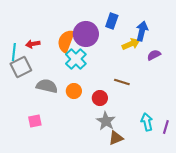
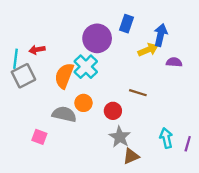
orange semicircle: (66, 41) -> (64, 76), moved
purple semicircle: (154, 55) -> (174, 62), turned 32
gray semicircle: (47, 86) -> (64, 114), moved
pink square: (35, 121) -> (39, 137), turned 32

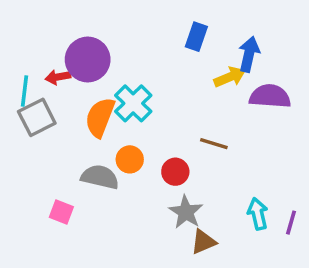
purple circle: (97, 38) -> (88, 59), moved
purple semicircle: (174, 62) -> (270, 96), size x1.6

